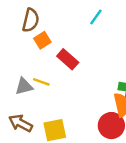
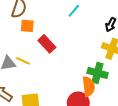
orange square: (42, 40) -> (27, 26), turned 32

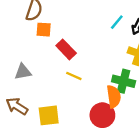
cyan line: (74, 11) -> (117, 22), moved
yellow line: (23, 61) -> (74, 76), moved

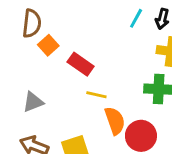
orange square: (44, 30) -> (48, 45), turned -35
orange semicircle: (114, 97) -> (115, 121), moved

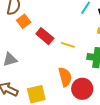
yellow line: (96, 95) -> (68, 45), moved

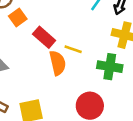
orange semicircle: (65, 77) -> (58, 63), moved

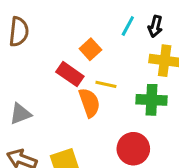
orange square: (18, 18) -> (90, 49), moved

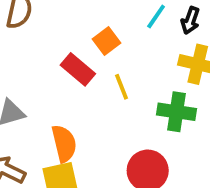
yellow line: (106, 84) -> (121, 87), turned 50
orange semicircle: (89, 103) -> (64, 143), moved

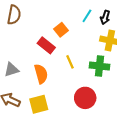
yellow line: (121, 87) -> (70, 62), moved
orange semicircle: (64, 143) -> (41, 74), moved

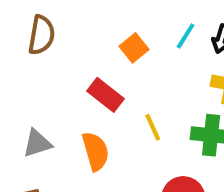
orange square: (61, 30) -> (134, 48), moved

